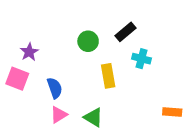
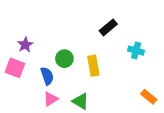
green circle: (88, 41) -> (64, 59), moved
cyan cross: (141, 59) -> (136, 51), moved
orange rectangle: (172, 112) -> (149, 97), turned 35

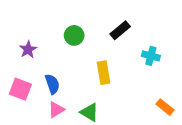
green circle: (64, 59) -> (74, 35), moved
pink square: (15, 68) -> (20, 89), moved

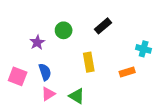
purple star: (28, 49) -> (37, 42), moved
cyan cross: (151, 56) -> (144, 49), moved
orange rectangle: (165, 107) -> (127, 72), moved, turned -56

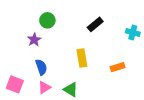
green circle: (64, 30) -> (47, 20), moved
cyan cross: (144, 49) -> (133, 33), moved
pink square: (18, 76) -> (15, 84), moved

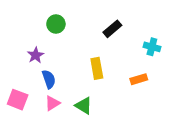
cyan cross: (133, 33) -> (152, 47), moved
purple star: (34, 40) -> (36, 55), moved

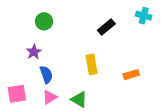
green circle: (56, 24) -> (44, 21), moved
cyan cross: (152, 47) -> (144, 16), moved
pink square: (18, 100) -> (17, 94), turned -30

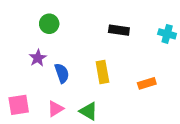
cyan cross: (144, 16) -> (167, 34), moved
black rectangle: (106, 27) -> (119, 30), turned 48
blue semicircle: (46, 75) -> (62, 73), moved

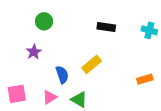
yellow rectangle: (102, 72) -> (92, 64), turned 60
blue semicircle: (62, 73) -> (62, 75), moved
orange rectangle: (147, 83) -> (145, 79), moved

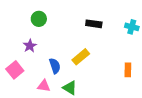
orange rectangle: (145, 79) -> (128, 70), turned -72
pink square: (17, 94) -> (15, 70), moved, turned -30
pink triangle: (50, 97) -> (44, 86), turned 40

